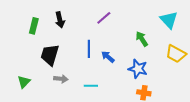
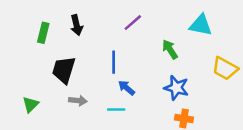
cyan triangle: (169, 20) -> (201, 25), moved, turned -36
green arrow: (142, 39) -> (170, 49), moved
blue arrow: (108, 57) -> (126, 88), moved

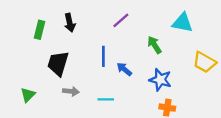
blue arrow: (126, 88) -> (124, 69), moved

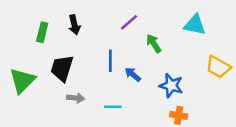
green arrow: (154, 45) -> (154, 43), moved
green triangle: (28, 95) -> (22, 81), moved, size x1.6

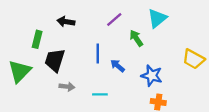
black arrow: (74, 25) -> (66, 22), turned 112
cyan triangle: (195, 25) -> (157, 18), moved, turned -50
green rectangle: (42, 32) -> (37, 39), moved

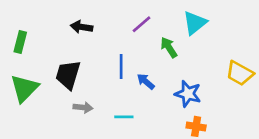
green rectangle: (37, 39) -> (20, 42), moved

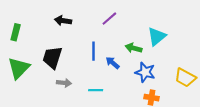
cyan triangle: (195, 23) -> (157, 36), moved
green arrow: (169, 47) -> (134, 48), moved, turned -42
yellow trapezoid: (240, 73) -> (185, 78), moved

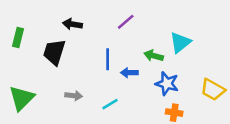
black trapezoid: (52, 58) -> (54, 52), moved
blue arrow: (112, 63) -> (129, 73), turned -40
green triangle: (19, 68) -> (22, 98), moved
cyan line: (96, 90) -> (110, 104), turned -32

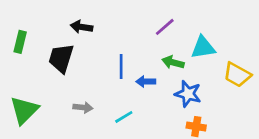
purple line: (126, 22) -> (165, 27), moved
cyan triangle: (180, 42) -> (203, 47), turned 30
yellow trapezoid: (213, 90) -> (237, 75), moved

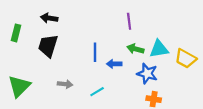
black arrow: (82, 27) -> (49, 18), moved
purple line: (165, 27) -> (129, 21), turned -56
cyan triangle: (203, 47) -> (159, 49), moved

